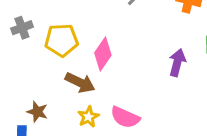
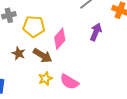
purple arrow: (177, 63) -> (96, 32), moved
brown star: (37, 112) -> (19, 53), moved

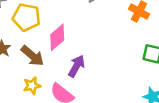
purple arrow: (96, 32) -> (76, 66), moved

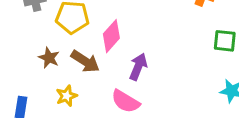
yellow star: (32, 86) -> (67, 96), moved

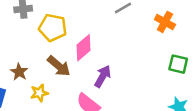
brown star: (49, 58) -> (19, 72), moved

